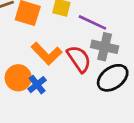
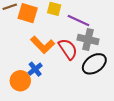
orange circle: (18, 78) -> (20, 81), moved

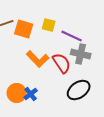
black ellipse: (94, 64) -> (79, 90), moved
blue cross: (35, 69) -> (31, 94), moved

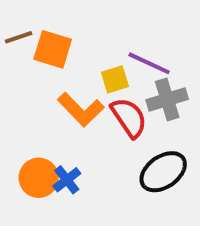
yellow square: (49, 25) -> (115, 79), moved, turned -32
gray cross: (81, 54) -> (167, 99), turned -30

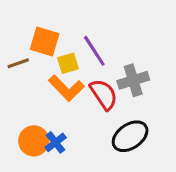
brown line: (19, 37) -> (18, 63), moved
purple line: (149, 63) -> (94, 51), moved, turned 32
yellow square: (115, 79) -> (68, 63), moved

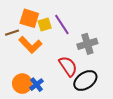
yellow square: (68, 63) -> (45, 24), moved
orange L-shape: (66, 88) -> (30, 45), moved
red semicircle: (104, 94) -> (68, 66), moved

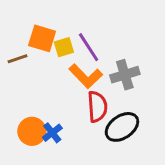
orange L-shape: (30, 45) -> (86, 76), moved
red semicircle: (68, 66) -> (97, 107), turned 30

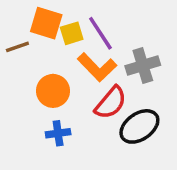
red semicircle: (97, 107) -> (111, 103), turned 44
orange circle: (32, 131) -> (53, 91), moved
blue cross: (52, 133) -> (58, 133), turned 30

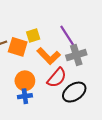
orange square: (46, 23) -> (18, 47), moved
purple line: (100, 33) -> (67, 36), moved
orange circle: (53, 91) -> (25, 81), moved

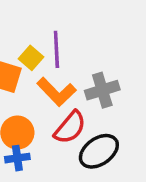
yellow square: (33, 36) -> (31, 58), turned -32
purple line: (67, 36) -> (56, 49), moved, turned 30

